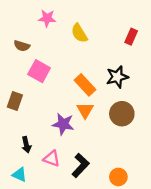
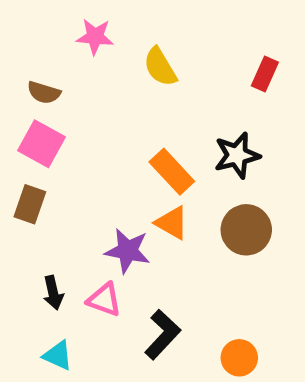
pink square: (39, 71) -> (41, 144), moved
orange triangle: (85, 110) -> (172, 223), turned -30
pink triangle: (52, 159) -> (104, 300), moved
cyan triangle: (19, 175) -> (58, 355), moved

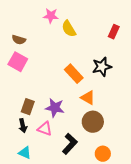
pink star: (95, 37) -> (51, 16), moved
brown rectangle: (30, 204) -> (28, 107), moved
orange triangle: (172, 223) -> (88, 98), moved
brown circle: (246, 230) -> (93, 122), moved

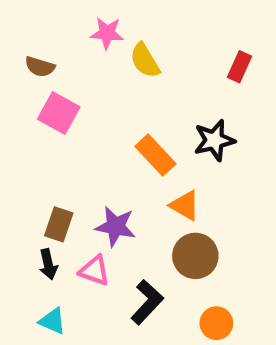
brown semicircle: (19, 40) -> (40, 67), moved
pink square: (18, 62) -> (59, 113), moved

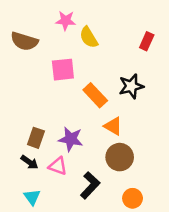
brown semicircle: (40, 67) -> (24, 41), size x1.5
pink square: (59, 113) -> (63, 70), moved, turned -35
black arrow: (48, 264) -> (30, 162), turned -42
cyan triangle: (52, 321) -> (32, 197), turned 30

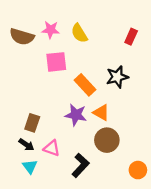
pink star: (66, 21) -> (51, 30), moved
purple star: (71, 139) -> (76, 115), moved
cyan triangle: (32, 197) -> (30, 167), moved
orange circle: (133, 198) -> (138, 170), moved

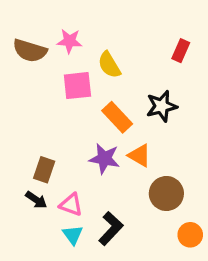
yellow semicircle: (79, 33) -> (109, 65), moved
brown circle: (107, 140) -> (166, 194), moved
cyan triangle: (30, 167) -> (73, 235), moved

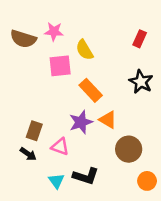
black star: (162, 106) -> (141, 82), moved, turned -30
purple star: (104, 159) -> (81, 122), turned -30
pink triangle: (71, 205) -> (60, 147), moved
black L-shape: (111, 228) -> (86, 176), turned 65

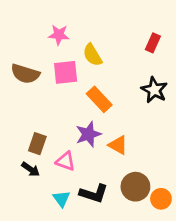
brown semicircle: (23, 39) -> (25, 74), moved
orange triangle: (108, 120) -> (118, 145), moved
brown circle: (129, 149) -> (135, 187), moved

